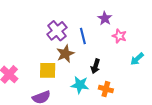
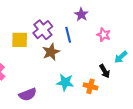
purple star: (105, 18) -> (81, 15), moved
black arrow: (95, 66) -> (105, 71), moved, turned -48
yellow square: (48, 70) -> (20, 40), moved

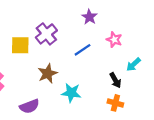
blue line: (68, 35) -> (83, 50), moved, turned 70
brown star: (51, 52) -> (48, 74), moved
orange cross: (90, 86) -> (115, 103), moved

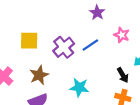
purple cross: (46, 34) -> (64, 47), moved
brown star: (48, 74) -> (39, 75), moved

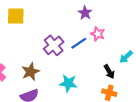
pink star: (122, 35) -> (98, 34), moved
yellow square: (29, 41) -> (16, 16), moved

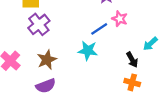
purple cross: (54, 45) -> (39, 24), moved
cyan star: (68, 83) -> (88, 51), moved

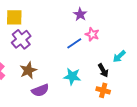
cyan star: (88, 51) -> (72, 76), moved
purple semicircle: (46, 86) -> (40, 90), moved

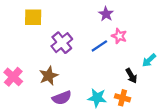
purple cross: (21, 39) -> (62, 43), moved
cyan star: (72, 76) -> (97, 98), moved
orange cross: (103, 90) -> (123, 98), moved

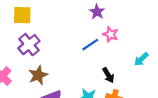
purple cross: (62, 43) -> (29, 45), moved
black arrow: (131, 76) -> (108, 75), moved

